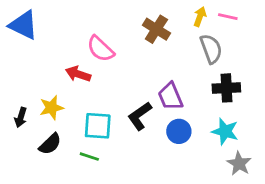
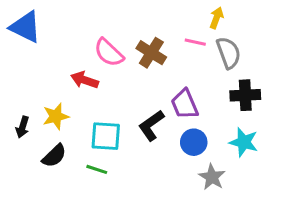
pink line: (228, 17) -> (195, 42), moved
brown cross: (156, 29) -> (151, 53), moved
gray star: (239, 164) -> (212, 177), moved

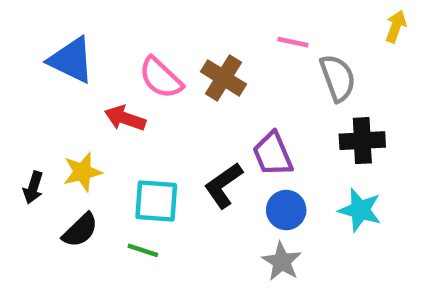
yellow arrow: (216, 18) -> (396, 26), moved
blue triangle: (25, 27) -> (71, 60), moved
pink line: (195, 42) -> (293, 42), moved
gray star: (212, 177) -> (282, 261), moved

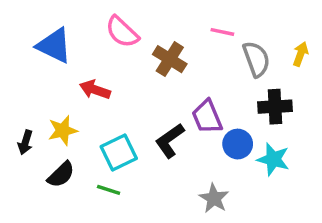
yellow arrow: (396, 26) -> (300, 54), moved
pink semicircle: (161, 78) -> (122, 32), moved
cyan square: (156, 201) -> (119, 152), turned -30
blue circle: (286, 210) -> (238, 144), moved

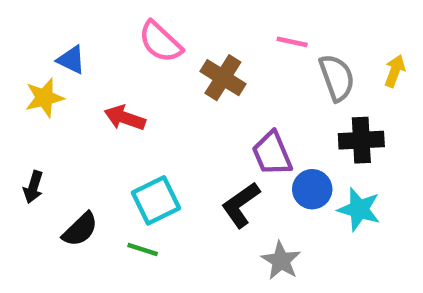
blue triangle: (54, 46) -> (71, 60), size x0.6
yellow star: (63, 130) -> (44, 98), moved
black L-shape: (170, 141) -> (241, 205), moved

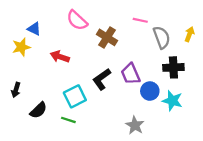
black L-shape: (241, 205) -> (102, 79), moved

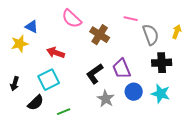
blue circle: (150, 91) -> (134, 92), moved
cyan square: (75, 96) -> (49, 80), moved
green line: (68, 120) -> (64, 112), turned -40
gray star: (135, 125) -> (106, 99), moved

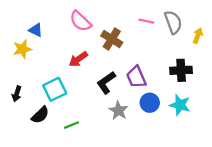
gray semicircle: (151, 35) -> (173, 22), moved
red arrow: (56, 53) -> (78, 59), moved, turned -54

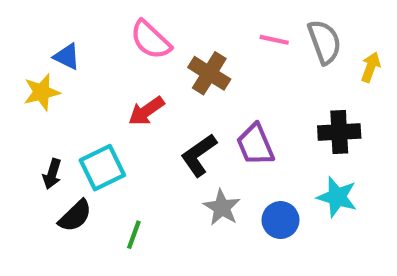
black arrow: (17, 94) -> (52, 174), moved
blue circle: (150, 103) -> (280, 220), moved
green line: (71, 125) -> (134, 235), turned -48

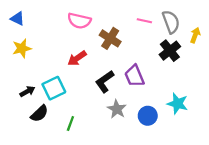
pink semicircle: (151, 40) -> (79, 21), turned -30
blue triangle: (67, 57) -> (17, 19), moved
black cross: (339, 132) -> (170, 51), moved, turned -35
black arrow: (52, 174) -> (27, 91), turned -136

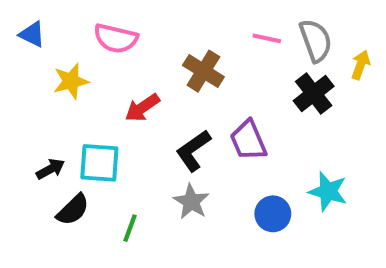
pink semicircle: (79, 21) -> (116, 38), moved
yellow star: (22, 48) -> (71, 81), moved
cyan square: (54, 88) -> (99, 163), turned 30
gray star: (117, 109) -> (191, 202), moved

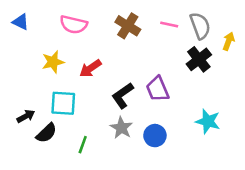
brown cross: (203, 71) -> (128, 26), moved
yellow star: (71, 81) -> (53, 62), moved
black arrow: (50, 169) -> (26, 116), moved
blue circle: (273, 214) -> (155, 136), moved

